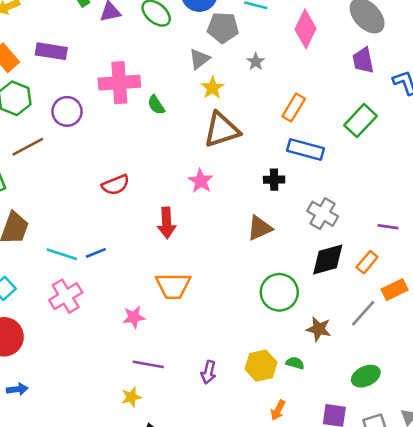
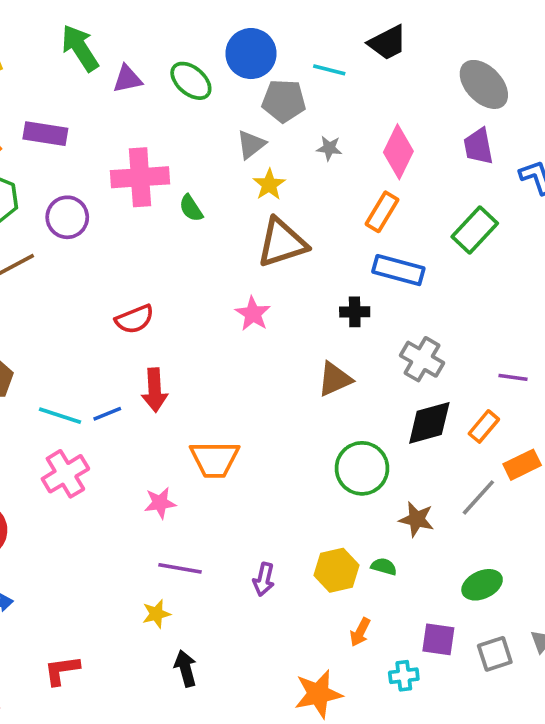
pink diamond: (305, 29) -> (398, 152), moved
gray star: (256, 62) -> (329, 148), turned -30
red arrow: (167, 223) -> (155, 390), moved

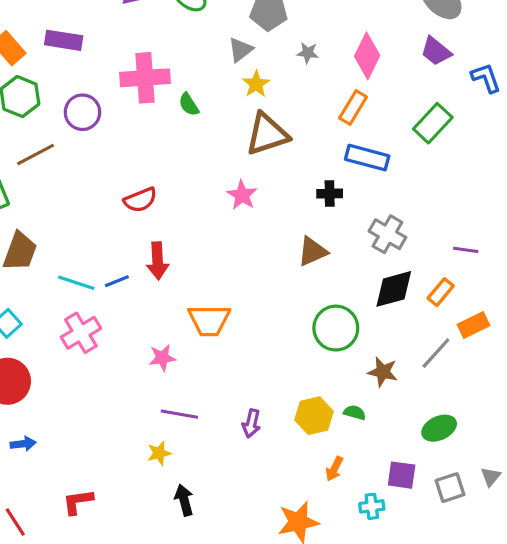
purple trapezoid: (478, 146) -> (436, 51), turned -40

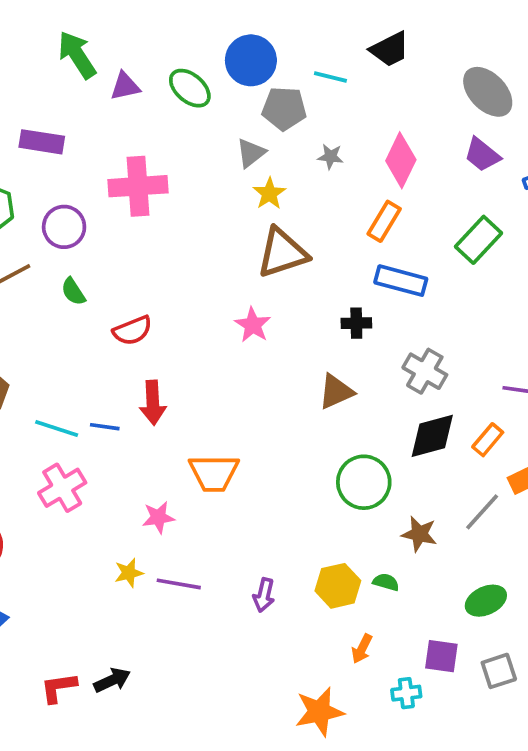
green semicircle: (189, 104) -> (73, 292), moved
blue line: (117, 281) -> (105, 427), turned 30
yellow star: (159, 453) -> (129, 573), moved
black arrow: (184, 500) -> (112, 680), moved, turned 80

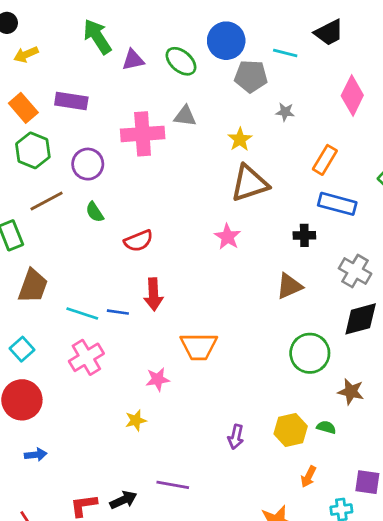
gray triangle: (251, 153) -> (185, 116), moved, turned 45
pink diamond: (401, 160) -> (352, 96), moved
purple line: (179, 584) -> (173, 485), moved

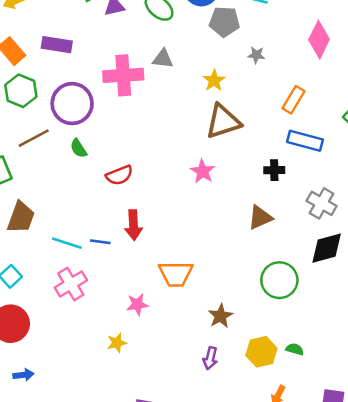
purple circle: (88, 164) -> (72, 104), size x1.4
brown star: (351, 392) -> (221, 316), moved, turned 30

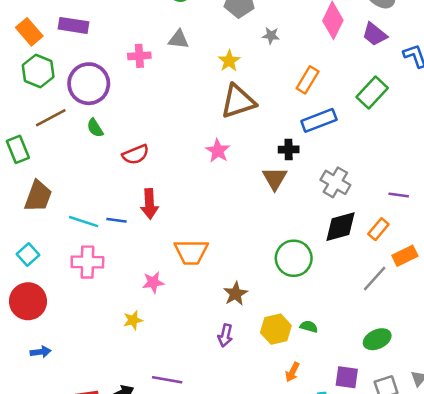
pink cross: (123, 75) -> (139, 56), size x0.6
blue rectangle: (305, 141) -> (319, 120), turned -36
brown triangle: (260, 217) -> (275, 179), moved, turned -36
pink cross: (71, 284) -> (87, 262), turned 32

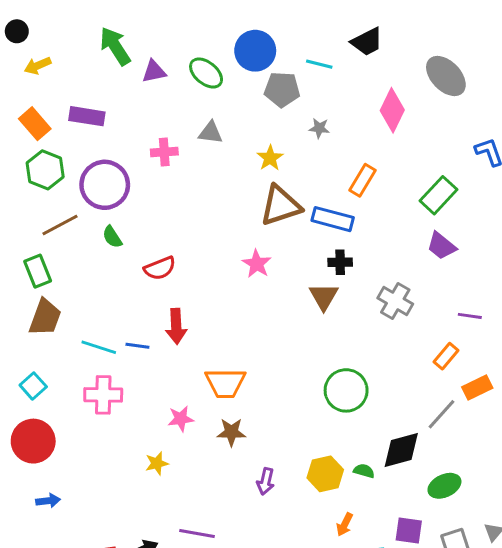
purple trapezoid: (375, 34) -> (441, 246), moved
blue rectangle: (319, 120) -> (333, 219), moved, turned 36
green rectangle: (18, 149) -> (38, 271), moved
black diamond: (340, 227) -> (401, 450), moved
brown star: (235, 294) -> (231, 432), moved, turned 30

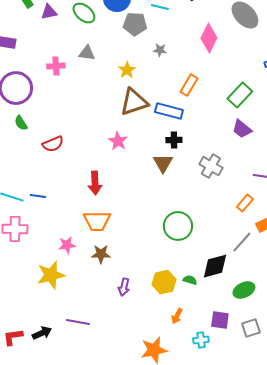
red arrow: (176, 326) -> (95, 183), moved
yellow star: (157, 463) -> (51, 275), size x1.8

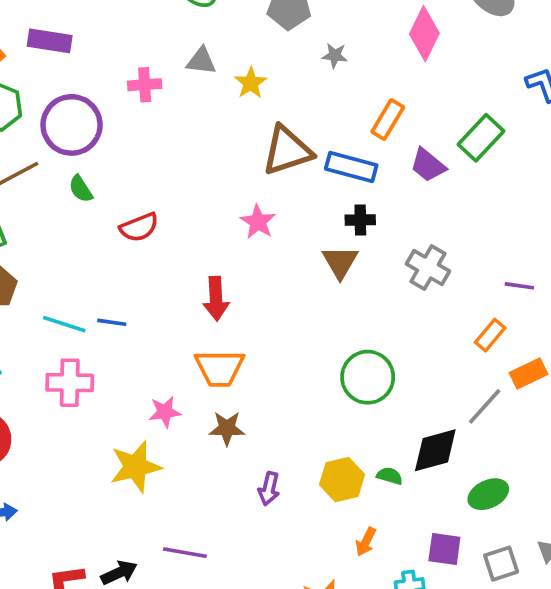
yellow star: (127, 70) -> (251, 83), moved
purple trapezoid: (242, 129) -> (428, 165), moved

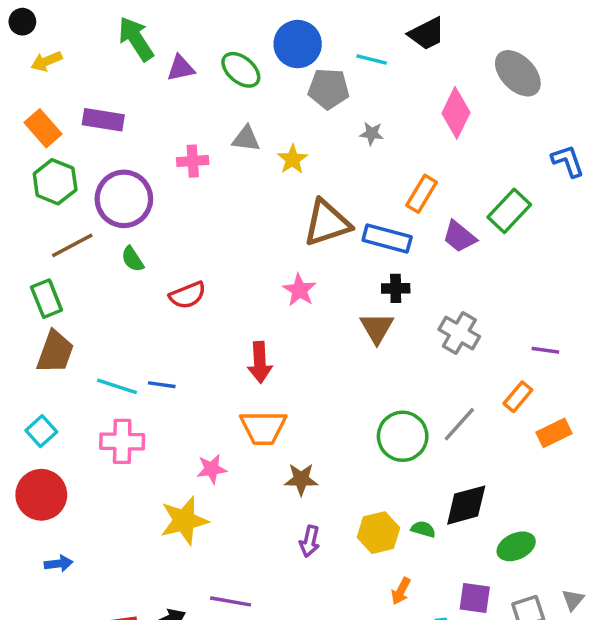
gray line: (485, 406) -> (459, 424), moved
brown star: (227, 428) -> (301, 479), moved

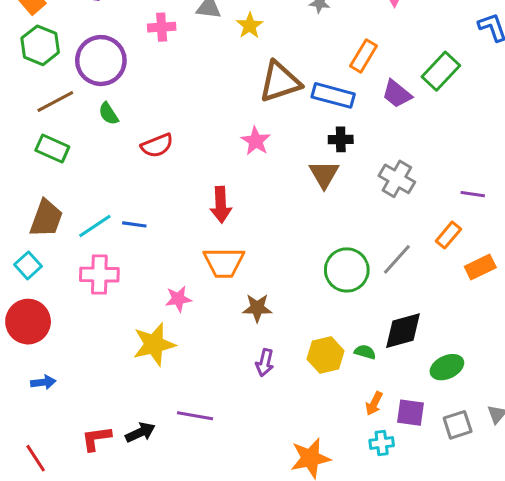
green rectangle: (46, 299) -> (52, 149), moved, turned -44
brown trapezoid: (55, 352) -> (46, 218), moved
cyan line: (117, 386) -> (95, 226), turned -52
orange arrow: (401, 591) -> (374, 404), moved

